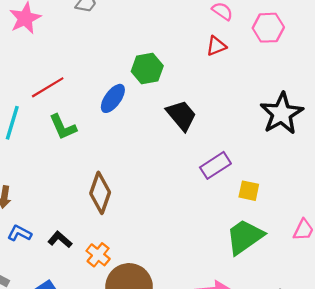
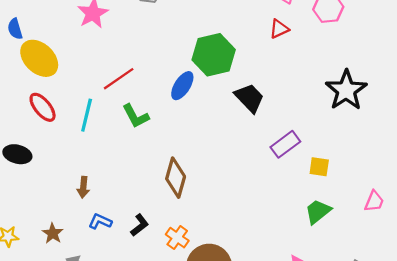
green hexagon: (147, 69) -> (214, 55), size x1.4
green trapezoid: (245, 237) -> (318, 212), size x0.7
black L-shape: (60, 240) -> (140, 225), turned 105

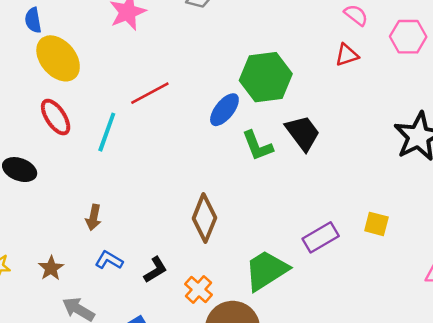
green L-shape: (136, 116) -> (257, 146), moved
purple rectangle: (285, 144) -> (321, 237), moved
green trapezoid: (318, 212) -> (266, 270), moved, size x1.4

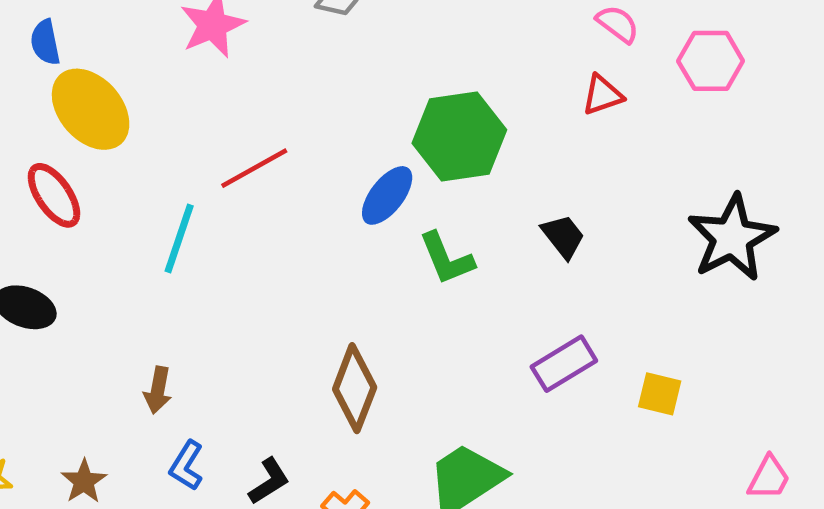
red ellipse: (56, 117) -> (54, 195), moved
black trapezoid: (303, 133) -> (563, 236), moved, size x0.7
purple rectangle: (321, 237) -> (564, 364), moved
blue L-shape: (109, 260) -> (186, 466), turned -88

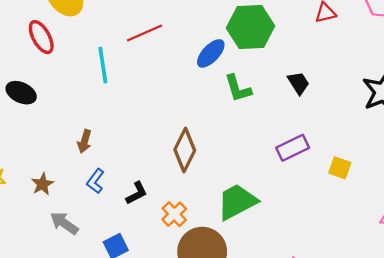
cyan line: (179, 238) -> (103, 65), turned -33

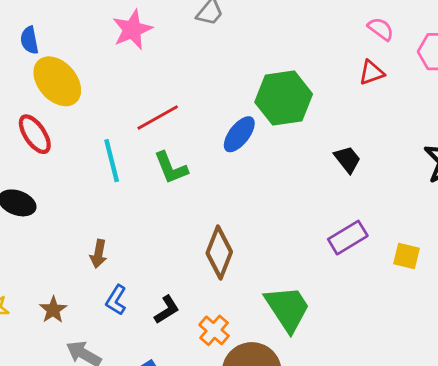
green L-shape: (238, 88) -> (171, 168), moved
green trapezoid: (237, 202) -> (288, 308), turned 90

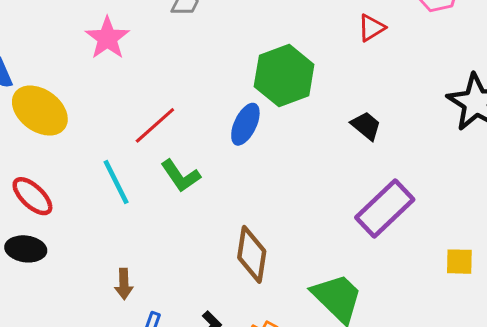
red ellipse: (35, 134) -> (32, 196), moved
purple rectangle: (348, 238) -> (385, 209), size x1.4
yellow square: (407, 256) -> (459, 262), moved

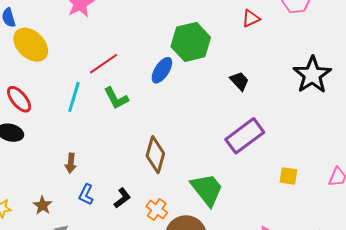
cyan line: (116, 182) -> (74, 97), turned 36

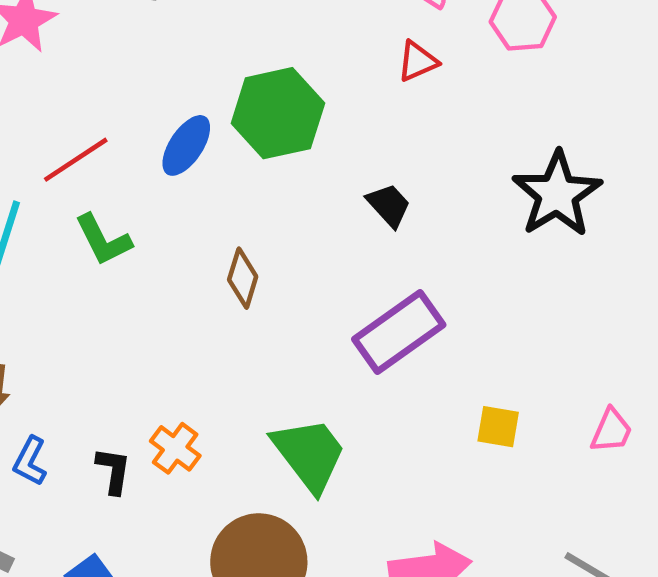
blue ellipse: (162, 70) -> (186, 145), moved
brown diamond: (155, 155) -> (243, 278), moved, size x0.7
black L-shape: (122, 198) -> (113, 471), turned -45
orange cross: (157, 210) -> (175, 448), moved

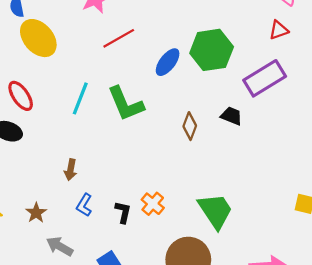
red line: (76, 160) -> (119, 38), moved
black trapezoid: (389, 205) -> (231, 116), moved, turned -30
green L-shape: (103, 240) -> (126, 104), size x1.4
purple rectangle: (399, 332) -> (265, 78), moved

